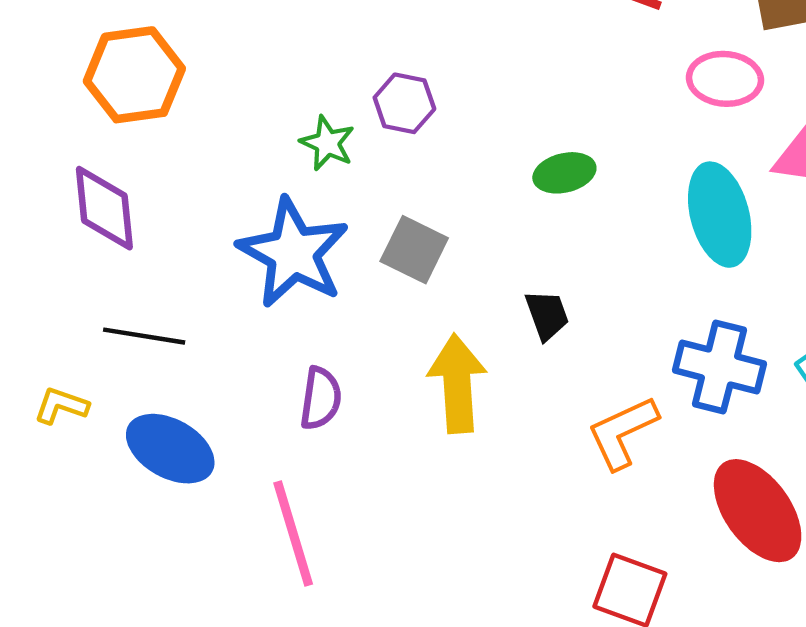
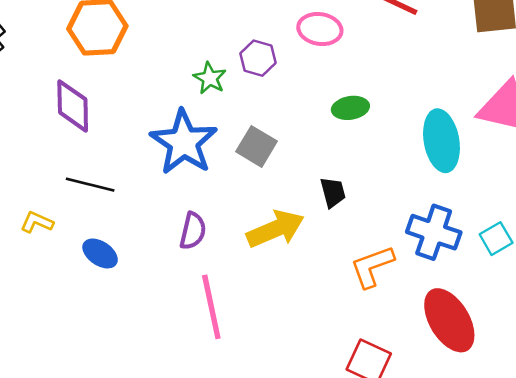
pink ellipse: (725, 79) -> (320, 29), moved
yellow arrow: (457, 384) -> (276, 229), turned 66
blue ellipse: (170, 449) -> (100, 253), size x0.7
pink line: (293, 533) -> (211, 307), moved

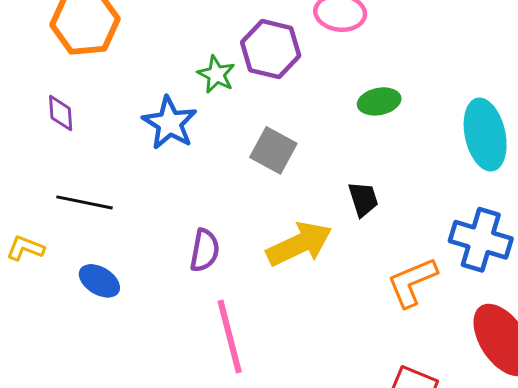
purple hexagon: (258, 58) -> (271, 49), size x1.4
purple diamond: (73, 106) -> (61, 113), size x0.6
blue star: (184, 142) -> (170, 123), moved, size x0.7

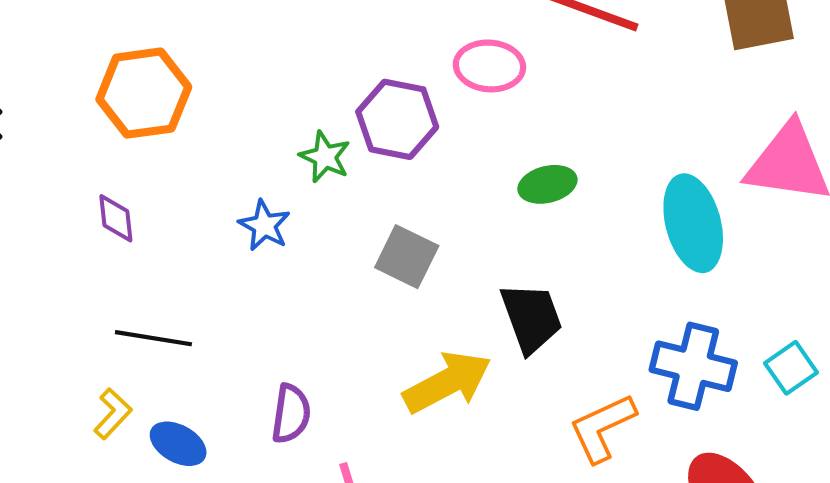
blue star: (170, 123) -> (264, 225), size x0.7
black trapezoid: (363, 199) -> (531, 318), size x1.5
yellow L-shape: (25, 248) -> (113, 414), moved, turned 114
purple semicircle: (205, 250) -> (291, 414), moved

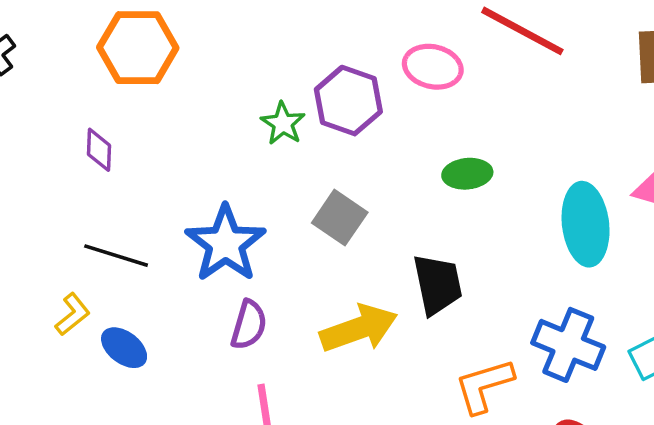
blue star: (264, 225) -> (225, 244), moved, size x1.8
purple semicircle: (291, 414) -> (249, 325), moved

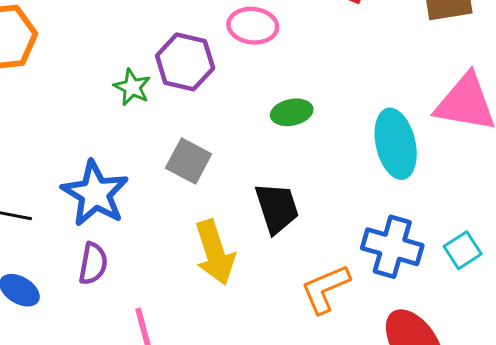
purple semicircle: (249, 325) -> (93, 264), moved
yellow arrow: (359, 328) -> (215, 252), turned 98

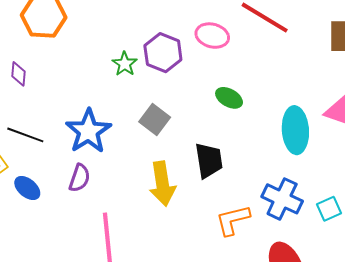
green ellipse: (292, 112) -> (229, 98), turned 32

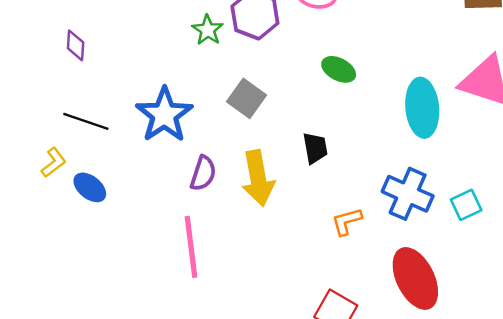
black trapezoid: (209, 160) -> (315, 148), size x0.7
purple semicircle: (79, 178) -> (203, 173), moved
orange L-shape: (233, 220) -> (347, 221), size x0.7

